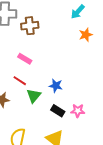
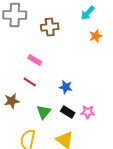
brown cross: (30, 26) -> (50, 27), moved
green triangle: (34, 96) -> (44, 112), moved

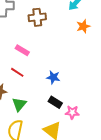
green triangle: (44, 112) -> (19, 104), moved
pink star: (88, 112) -> (72, 112), moved

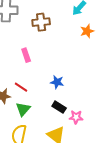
pink rectangle: (22, 50) -> (26, 55), turned 40
red line: (17, 72) -> (21, 87), moved

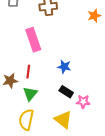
pink rectangle: (26, 55) -> (33, 40), size x1.6
red line: (21, 87) -> (28, 72), turned 64

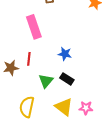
green triangle: (30, 94) -> (46, 81), moved
pink star: (83, 102) -> (86, 108), moved

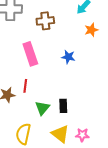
blue star: (65, 54) -> (68, 57), moved
black rectangle: (67, 79) -> (63, 106), turned 56

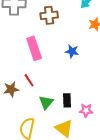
red line: (25, 86) -> (29, 80), turned -40
pink star: (82, 135) -> (86, 110), moved

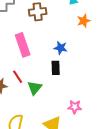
black rectangle: (67, 100) -> (56, 68), moved
green triangle: (46, 102) -> (35, 88), moved

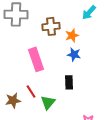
orange star: (84, 21) -> (72, 35), moved
blue star: (61, 48) -> (74, 54), moved

